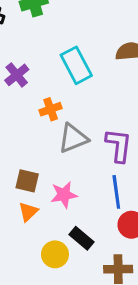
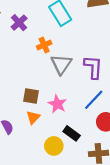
gray triangle: (73, 138) -> (61, 64), turned -30
blue line: (116, 192) -> (94, 100), turned 55
pink star: (64, 195) -> (57, 104), turned -30

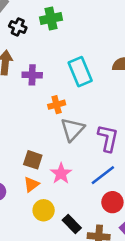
purple cross: (19, 23) -> (32, 75), turned 35
black rectangle: (72, 133) -> (72, 224), moved
yellow circle: (54, 146) -> (44, 210), moved

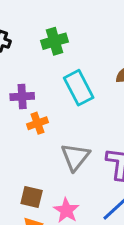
green cross: (51, 19) -> (54, 41), moved
orange cross: (57, 105) -> (37, 123), moved

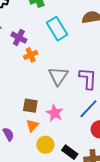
purple cross: (22, 97) -> (19, 38), turned 35

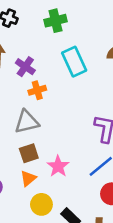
gray triangle: (58, 76) -> (27, 122), moved, turned 35
brown square: (30, 106) -> (29, 153), turned -35

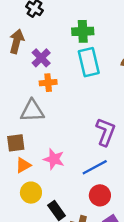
green cross: (55, 21) -> (83, 31), moved
brown square: (29, 153) -> (16, 143), moved
pink star: (58, 166) -> (54, 159), turned -30

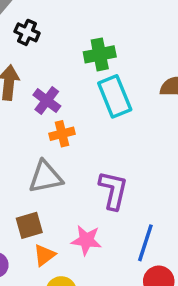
purple L-shape: (106, 132) -> (113, 190), moved
blue line: (95, 167) -> (145, 243), turned -35

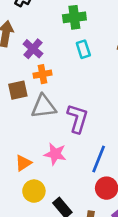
cyan rectangle: (115, 96) -> (83, 49), size x0.6
gray triangle: (46, 177) -> (44, 107), moved
brown square: (29, 225) -> (18, 90), moved

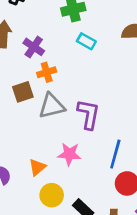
cyan rectangle: (83, 49) -> (86, 41), turned -36

